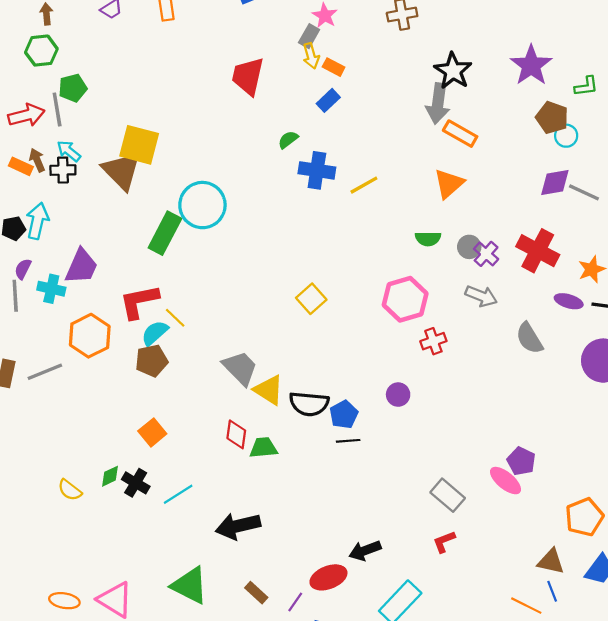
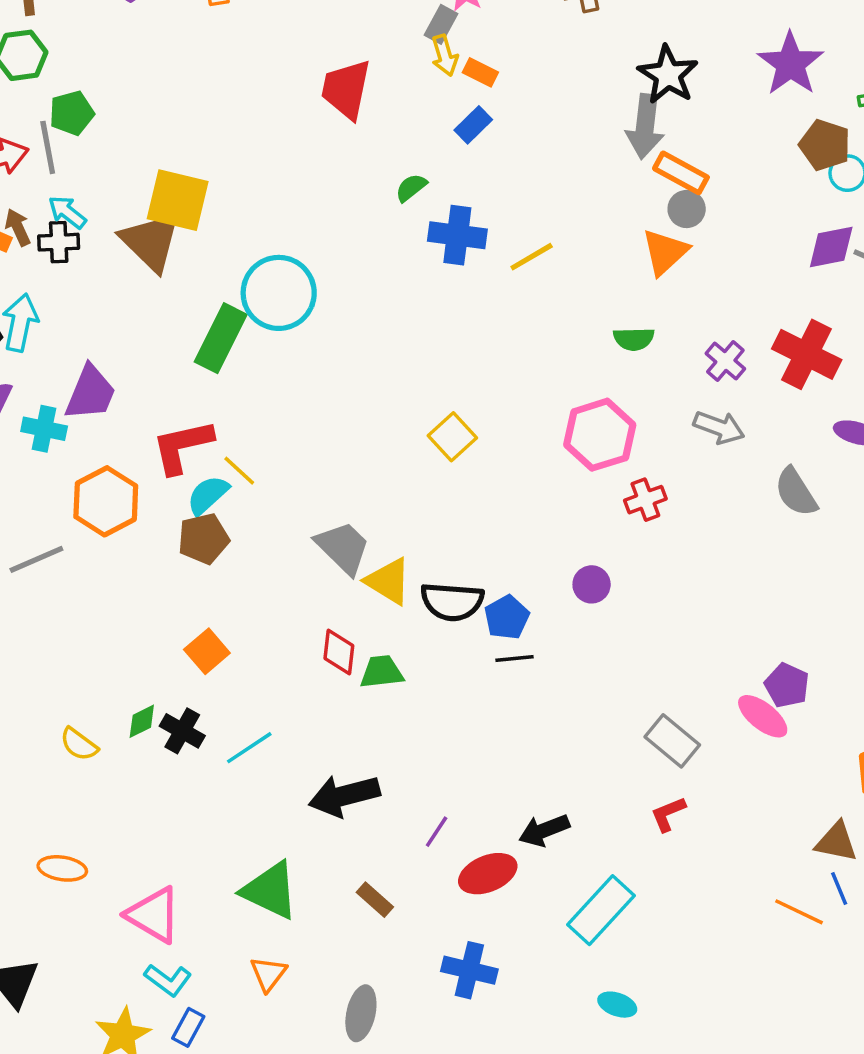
gray circle: (469, 247) -> (687, 209), moved
orange ellipse: (64, 601) -> (62, 868), moved
purple line: (295, 602) -> (437, 832), moved

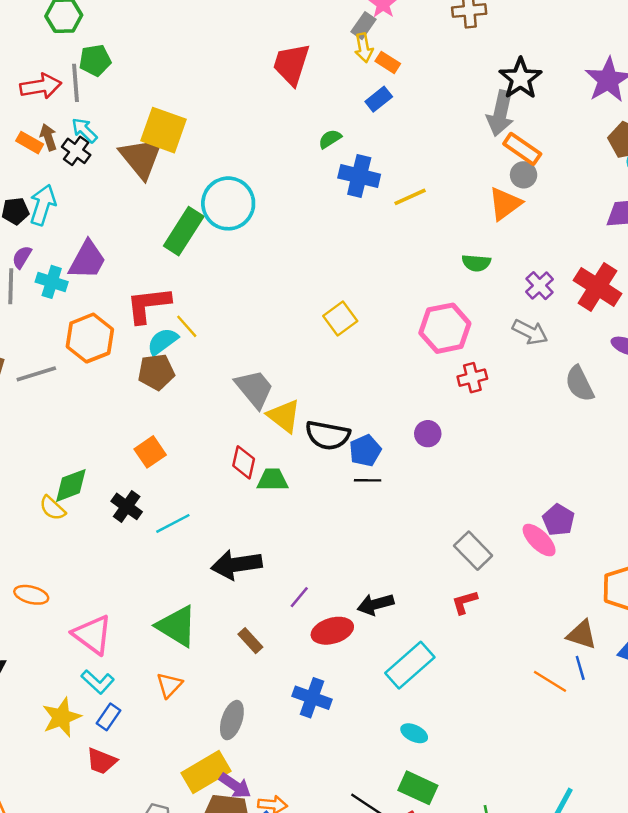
black cross: (59, 242) -> (76, 151), turned 32
green diamond: (142, 721) -> (71, 485), moved, size x1.5

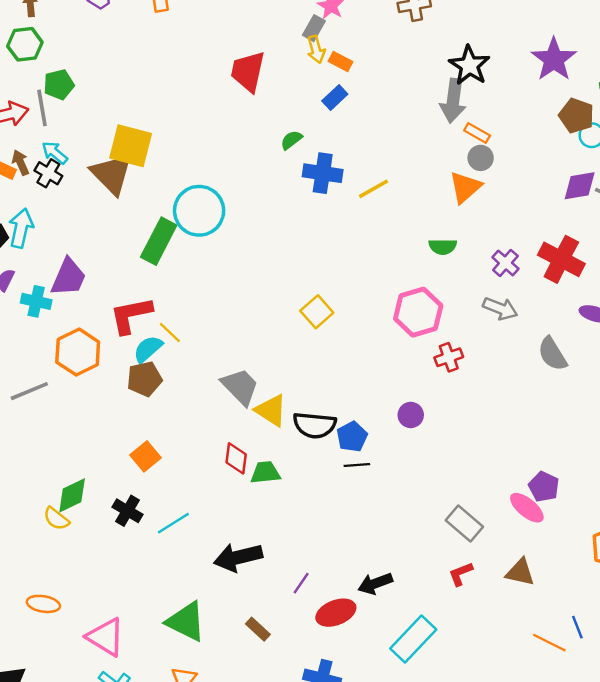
orange rectangle: (522, 149) -> (477, 133), size x0.7
brown triangle: (582, 635) -> (520, 572), moved

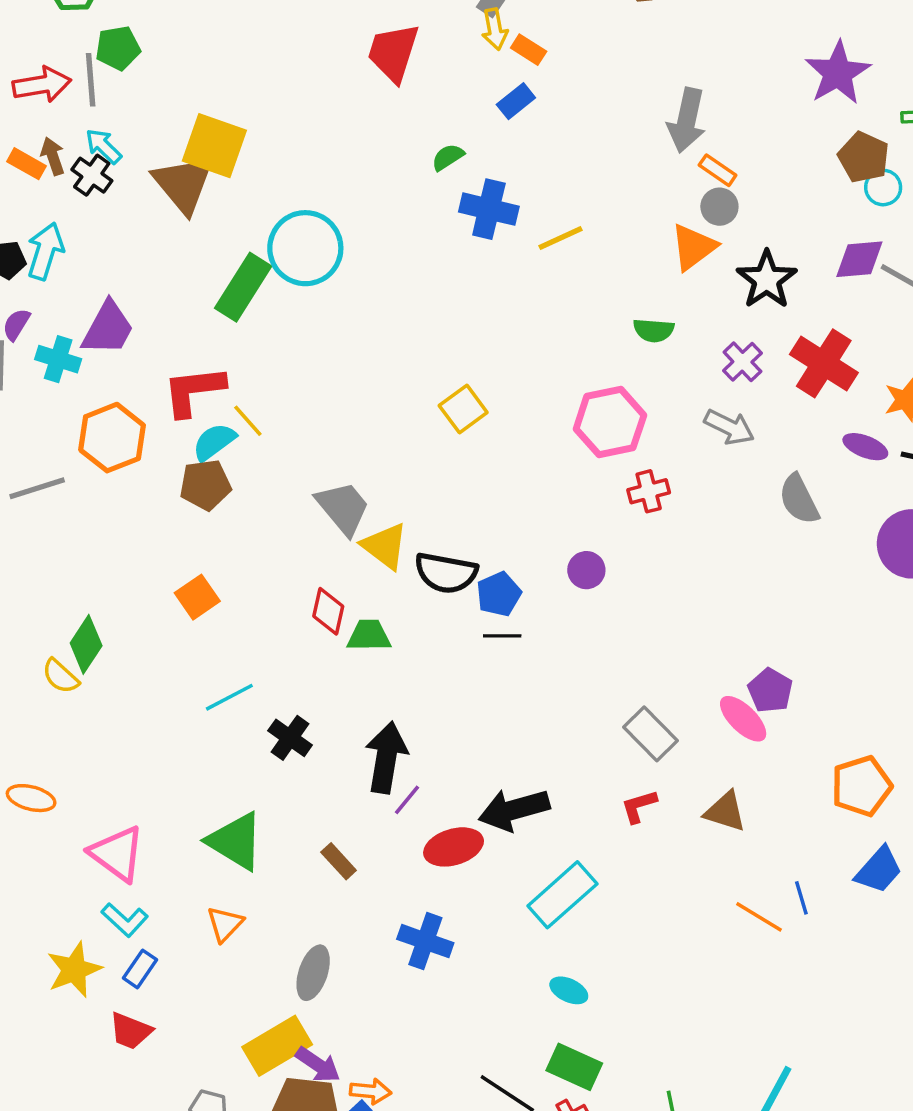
black star: (469, 65) -> (767, 280), moved
green diamond: (72, 495) -> (86, 644), turned -36
black cross: (128, 511) -> (290, 738), moved
black arrow: (238, 557) -> (386, 757), moved, turned 108
black arrow: (375, 583) -> (514, 810), size x1.4

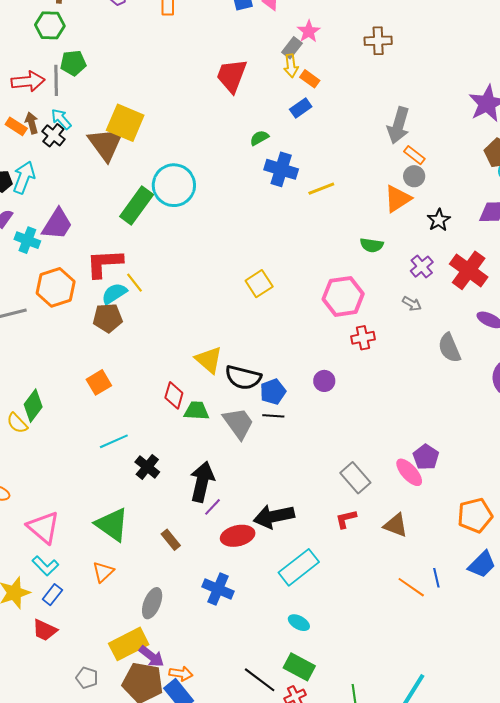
black star: (767, 280) -> (439, 220), size x0.7
gray arrow: (729, 427) -> (412, 304), size x0.7
gray trapezoid: (343, 508) -> (238, 423), moved

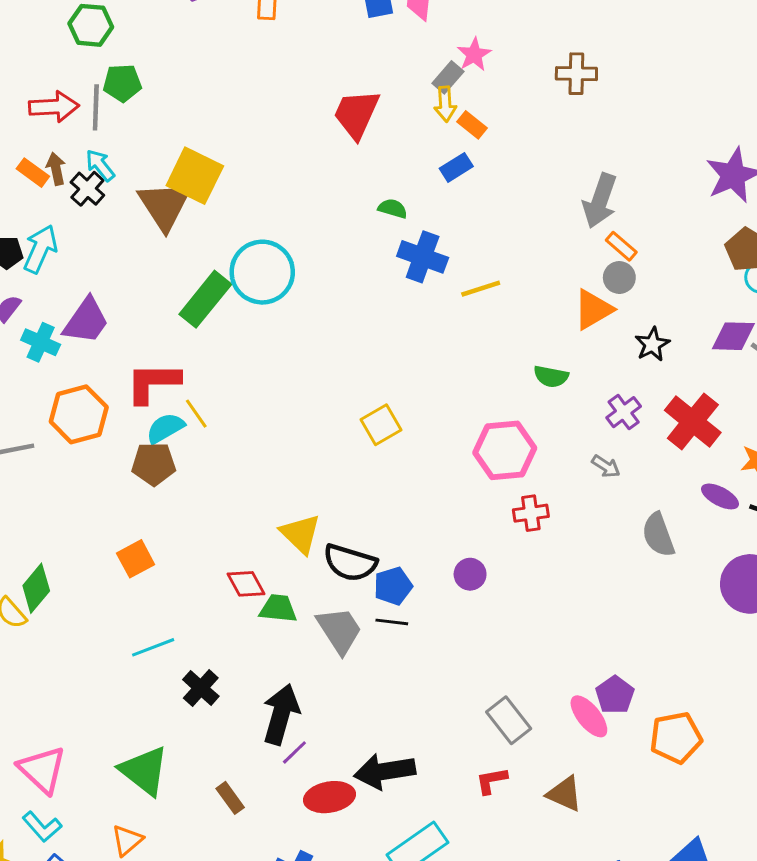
green semicircle: (259, 138) -> (393, 209), turned 42
red diamond: (174, 395) -> (246, 584), turned -48
orange pentagon: (475, 515) -> (676, 738), moved

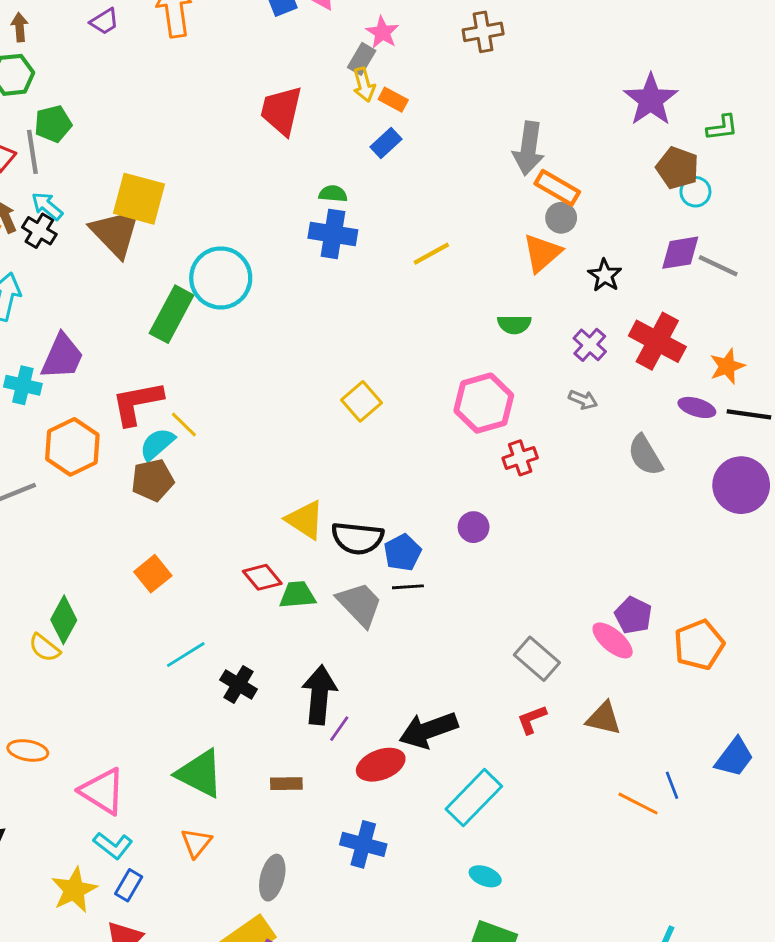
orange rectangle: (621, 246) -> (557, 188), size x1.4
blue cross: (423, 257) -> (333, 234), moved
brown rectangle: (230, 798) -> (286, 784), turned -44

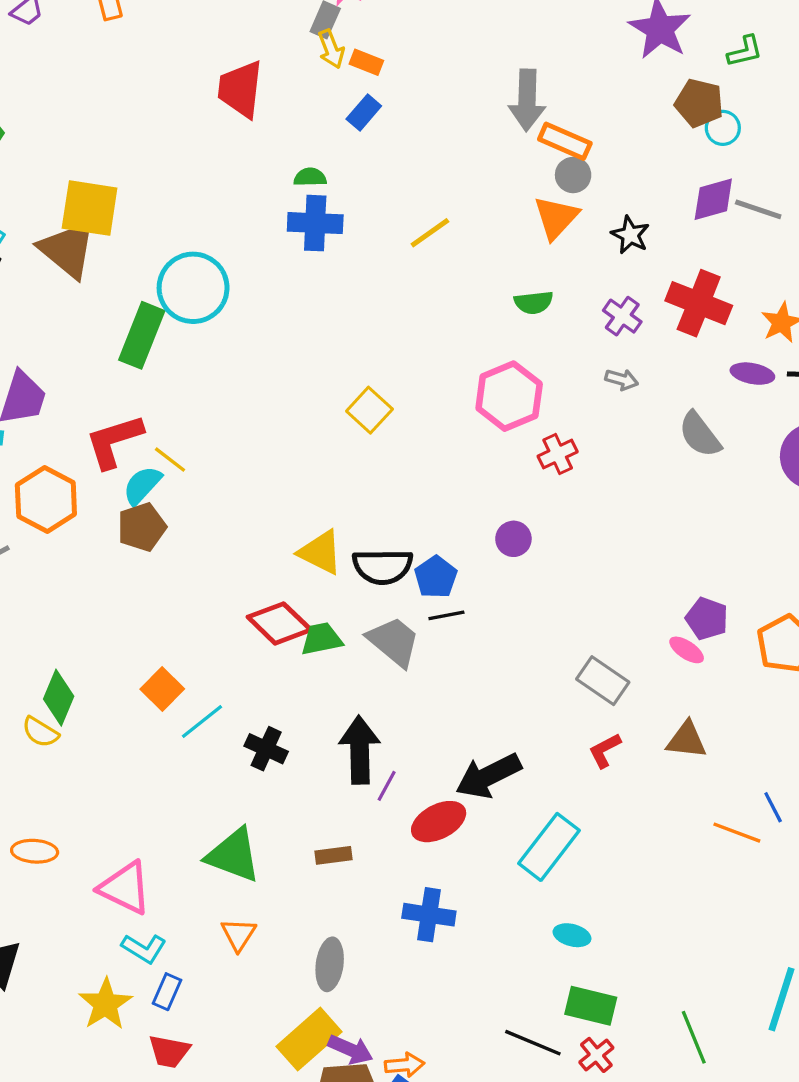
orange square: (153, 574) -> (162, 689), moved
red diamond: (262, 577) -> (279, 623), size x1.4
pink ellipse: (613, 640) -> (687, 650), size x0.7

